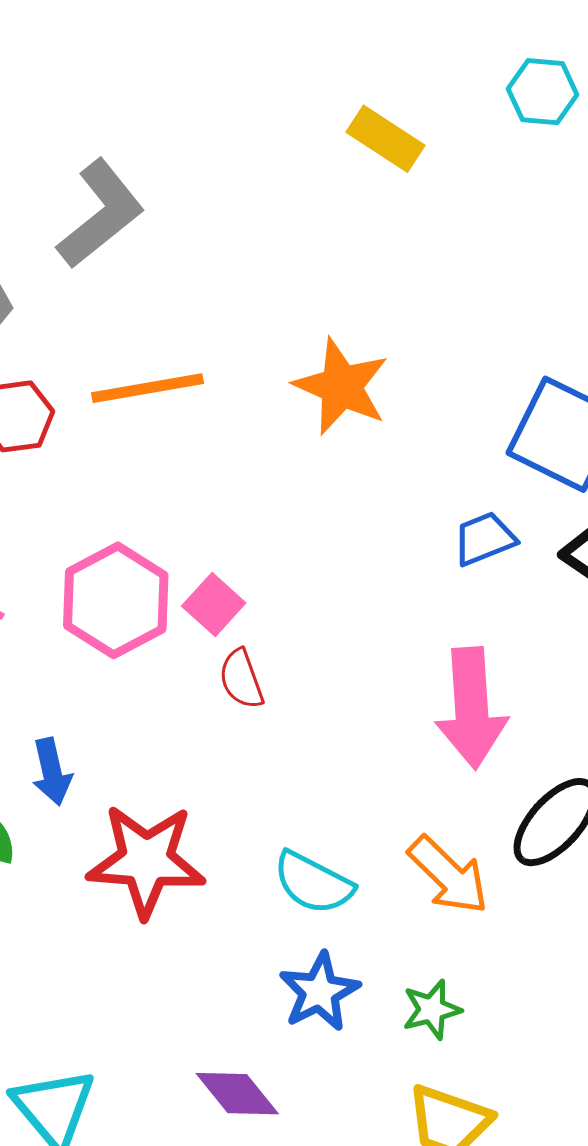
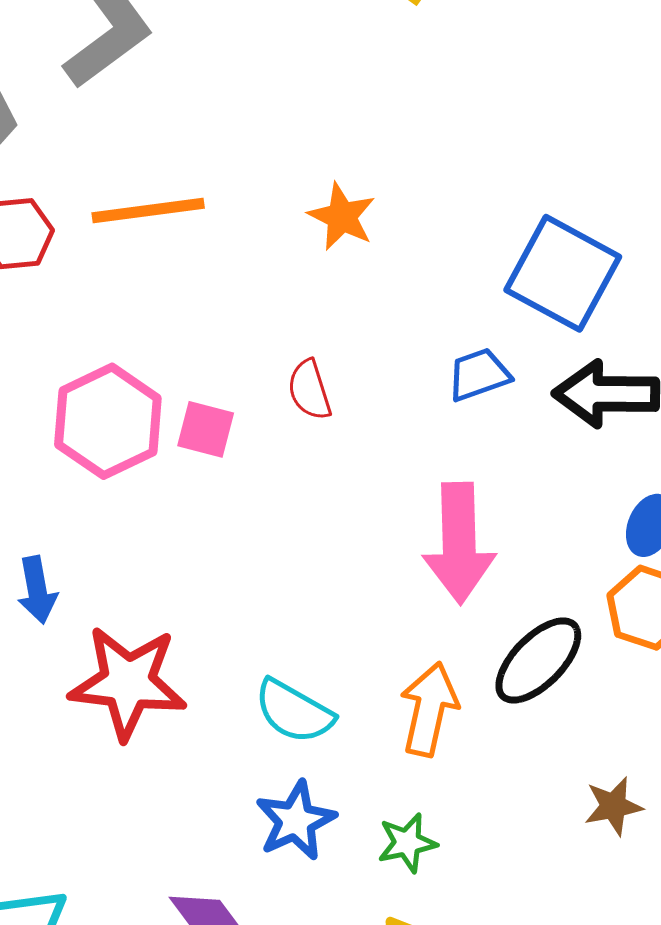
orange star: (341, 386) -> (342, 217), size x0.7
pink square: (214, 604) -> (206, 429), turned -30
red semicircle: (241, 679) -> (309, 390), moved
orange arrow: (448, 875) -> (429, 709), turned -124

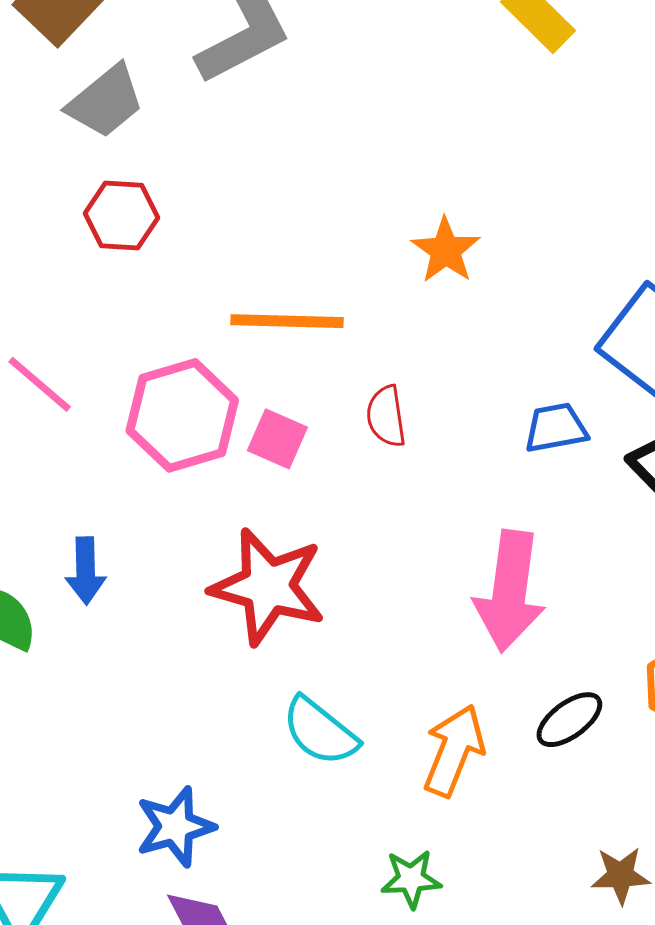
orange line: (148, 210) -> (287, 321), moved
black ellipse: (538, 660) -> (569, 720), size x0.7
red star: (128, 683) -> (268, 587), moved
blue star: (296, 821) -> (175, 827), moved

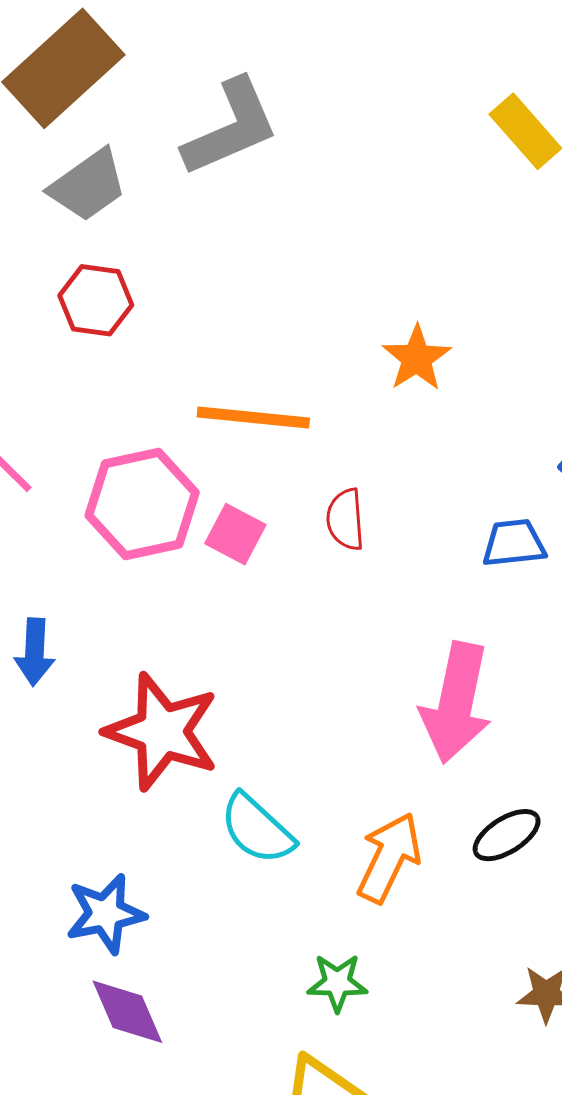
red star: (268, 587) -> (162, 732), moved

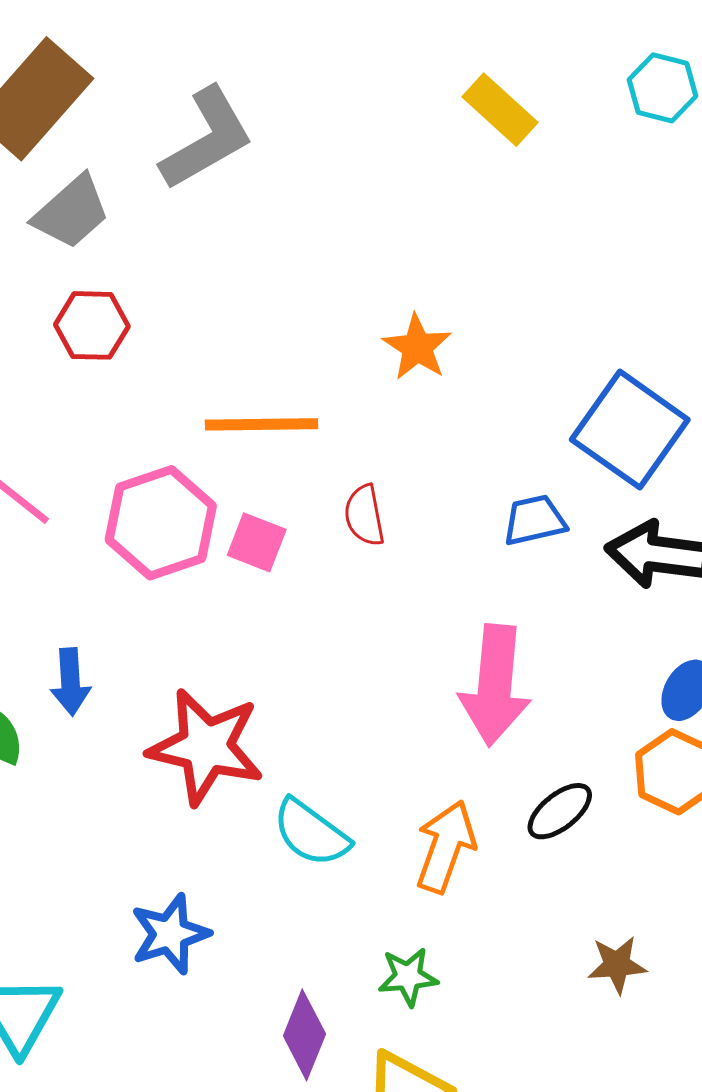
purple diamond: (127, 1012) -> (304, 1035), moved, turned 52

